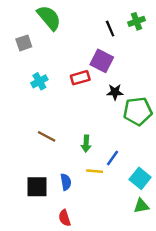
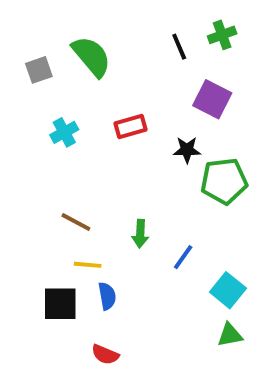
green semicircle: (49, 18) -> (92, 56), moved
purple square: (102, 61) -> (212, 99), moved
yellow line: (95, 171) -> (88, 265), moved
red semicircle: (65, 218) -> (105, 354), turned -49

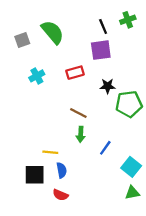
purple square: (212, 99) -> (101, 50), moved, turned -35
brown line: (76, 222) -> (78, 113), moved
red semicircle: (105, 354) -> (60, 195), moved

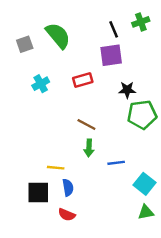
black star: (108, 86) -> (127, 90), moved
blue line: (105, 148) -> (116, 163), turned 48

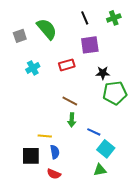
black line: (114, 29) -> (85, 18), moved
blue line: (116, 163) -> (94, 132), turned 32
cyan square: (144, 184) -> (106, 149), moved
green triangle: (146, 212) -> (100, 170), moved

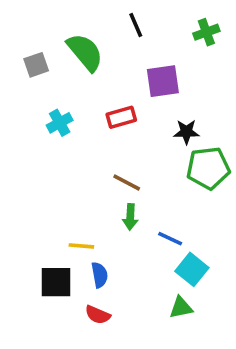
black line: (85, 18) -> (136, 25), moved

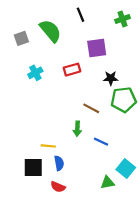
brown line: (127, 183) -> (91, 108), moved
cyan square: (192, 269) -> (126, 169), moved

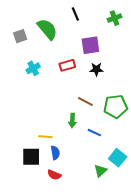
black star: (111, 78) -> (96, 69), moved
green pentagon: (124, 100) -> (116, 106), moved
green triangle: (107, 183) -> (100, 171), turned -32

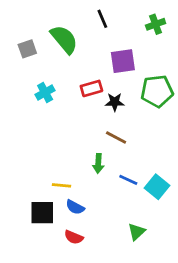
black star: (96, 69) -> (115, 102), moved
green pentagon: (116, 106) -> (157, 91), moved
blue semicircle: (55, 153) -> (75, 207), turned 128
cyan square: (118, 158) -> (157, 187), moved

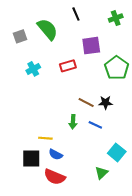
green pentagon: (157, 91) -> (117, 68), turned -30
black star: (115, 102) -> (105, 103), moved
blue line: (128, 180) -> (95, 125), moved
cyan square: (157, 187) -> (117, 152), moved
red semicircle: (74, 237) -> (55, 177), size x1.5

